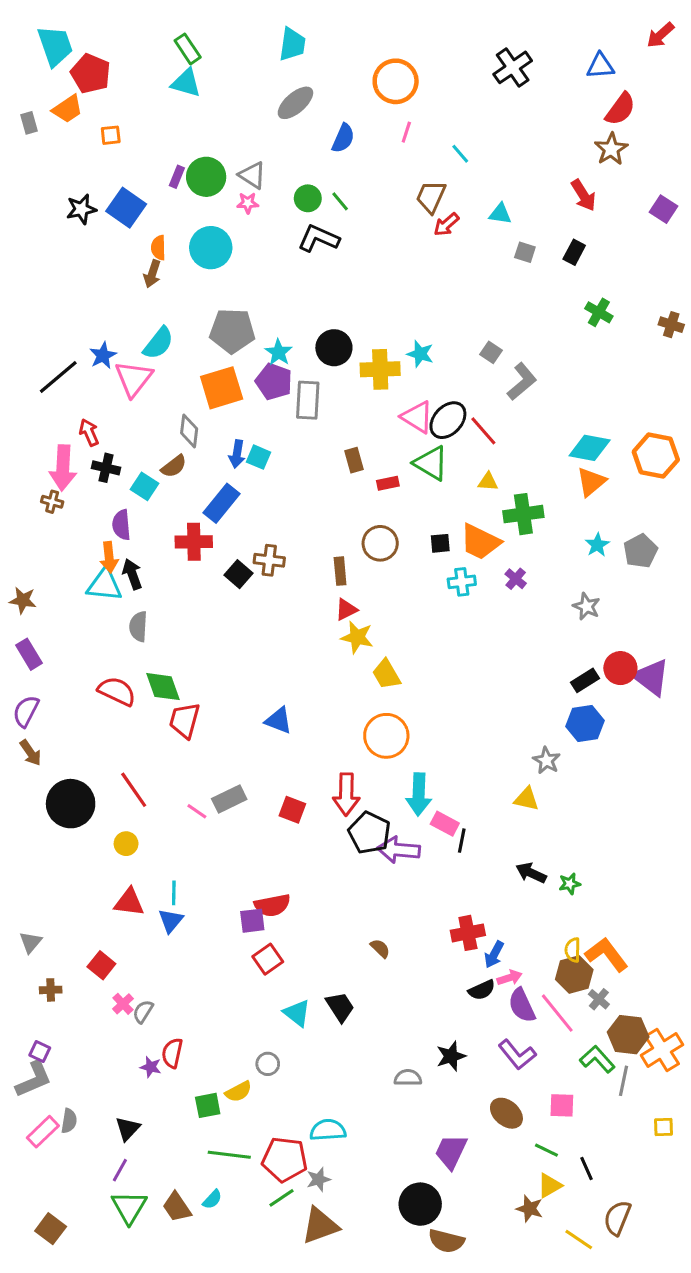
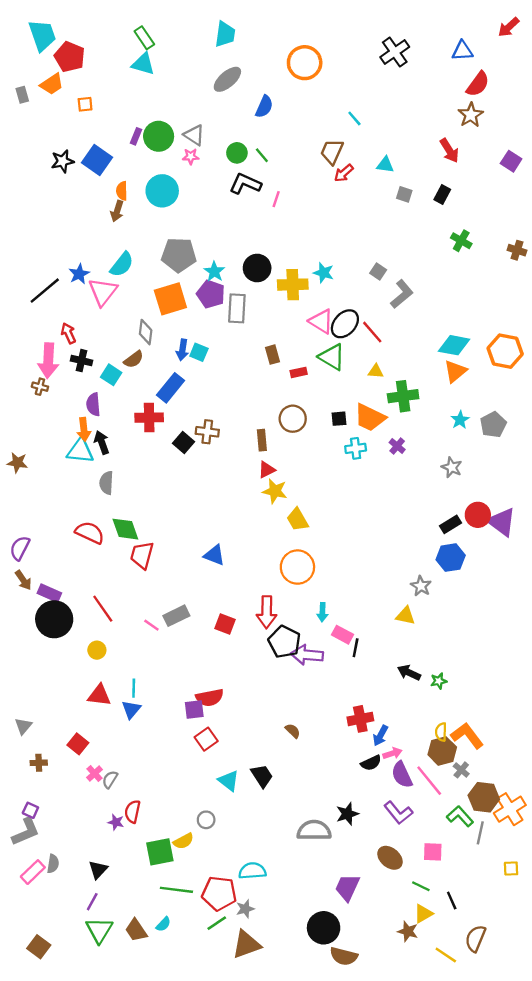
pink line: (406, 132) -> (276, 199), moved
purple rectangle: (29, 654) -> (49, 593), moved, turned -35
cyan arrow: (419, 794) -> (322, 612), size x0.6
gray semicircle: (408, 1078) -> (314, 830), size x1.6
green square: (208, 1105) -> (160, 852), size x1.4

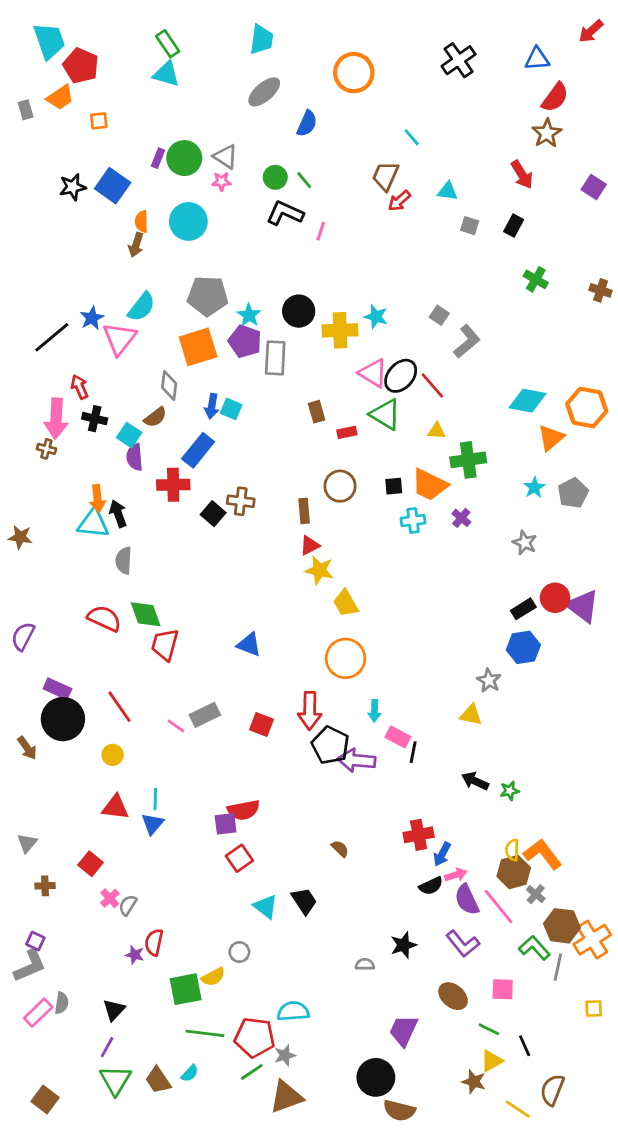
orange triangle: (455, 371) -> (551, 438), moved
purple semicircle: (93, 404) -> (135, 457), moved
brown arrow: (23, 580) -> (27, 748), moved
gray semicircle: (314, 830) -> (365, 964), size x0.5

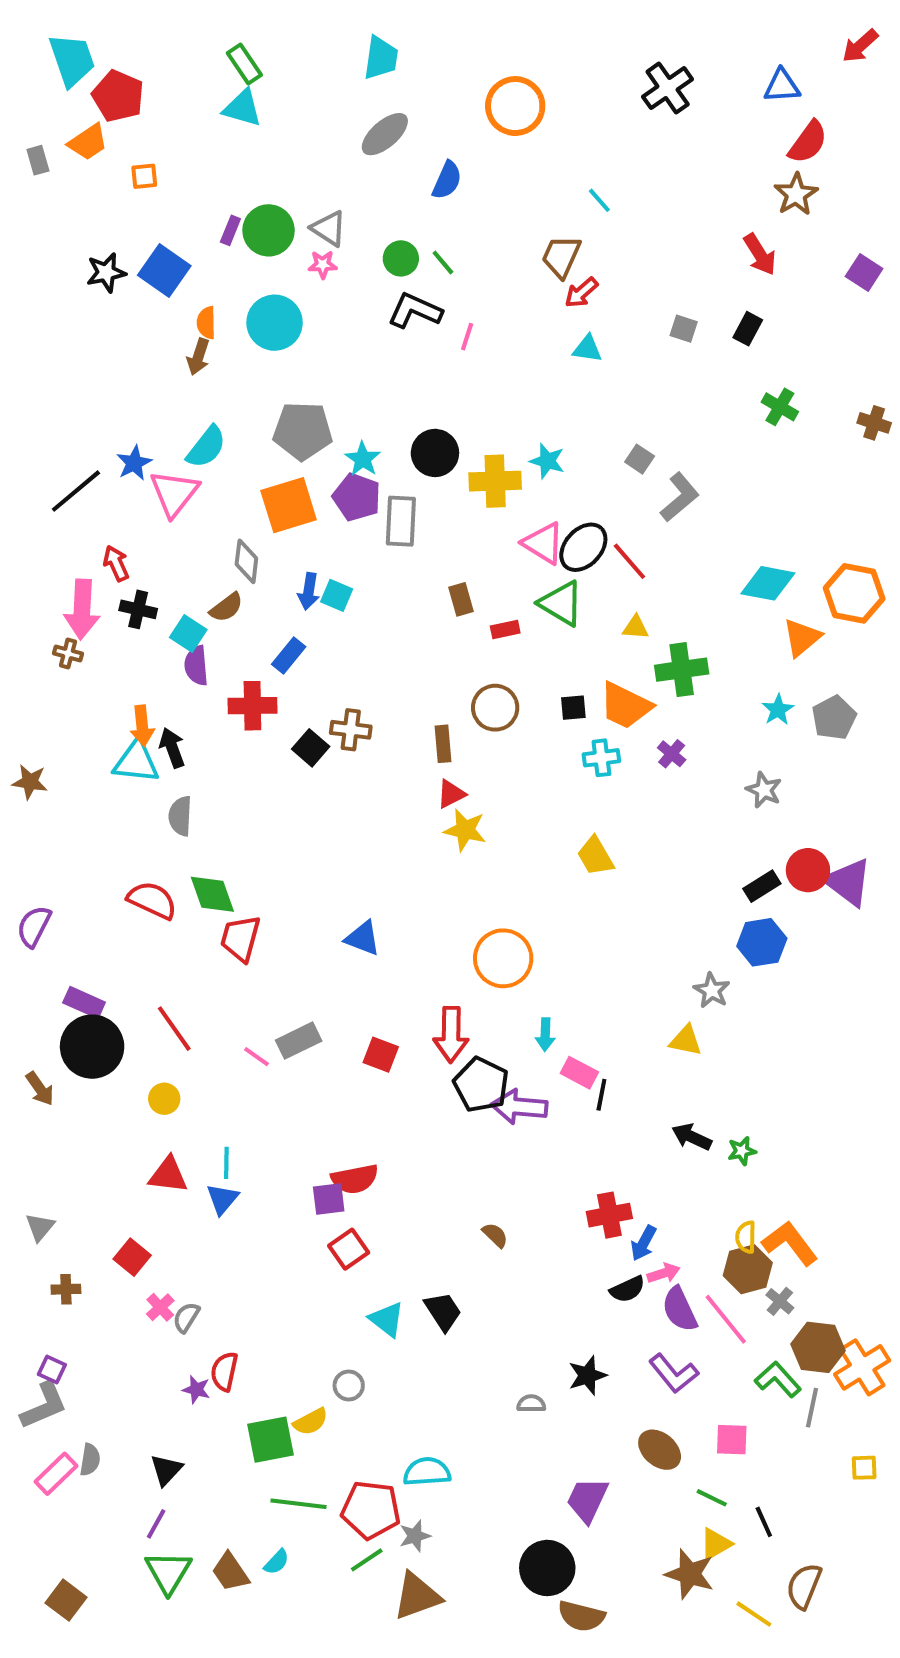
cyan triangle: (448, 191) -> (587, 349), moved
blue rectangle: (198, 450) -> (289, 656), size x0.7
yellow trapezoid: (346, 603) -> (595, 856), moved
brown star: (474, 1082) -> (690, 1574), size x1.4

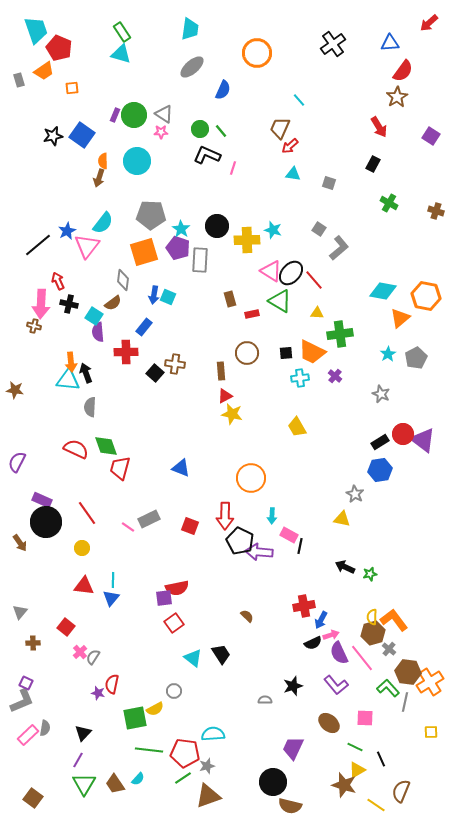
gray square: (684, 329) -> (329, 183), moved

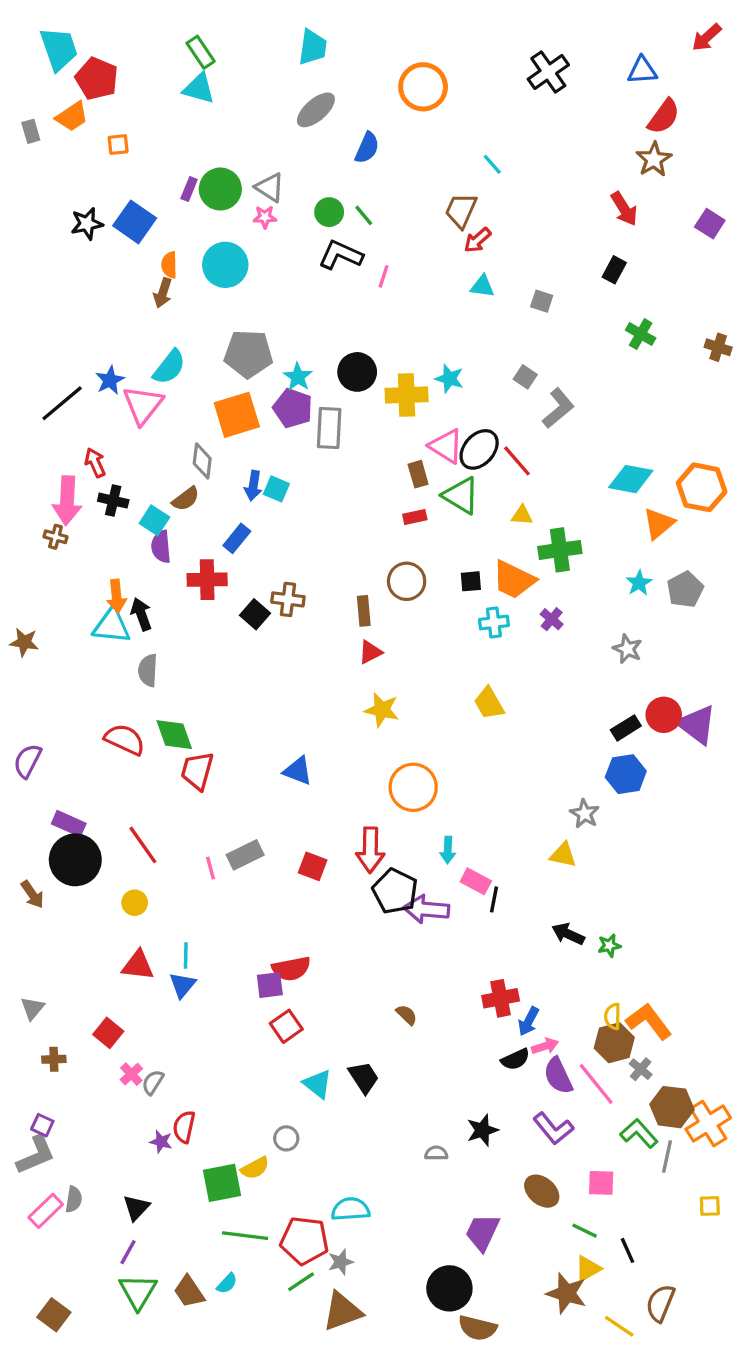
brown rectangle: (230, 299) -> (418, 474), moved
yellow star: (232, 414) -> (382, 710), moved
pink line: (128, 527) -> (210, 868), turned 40

